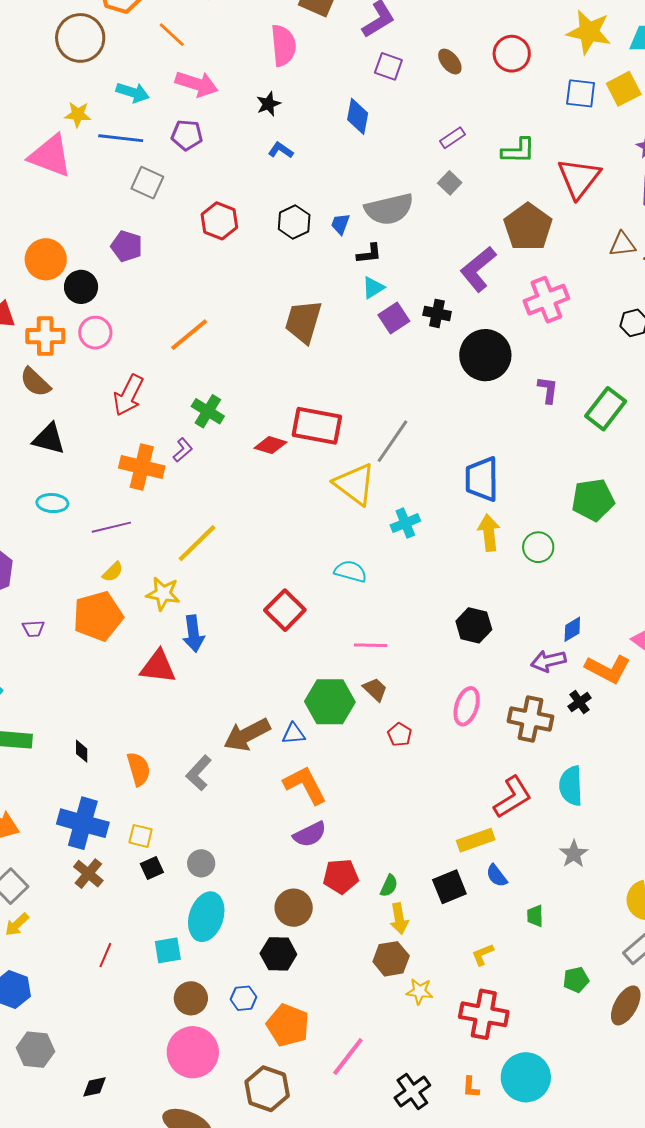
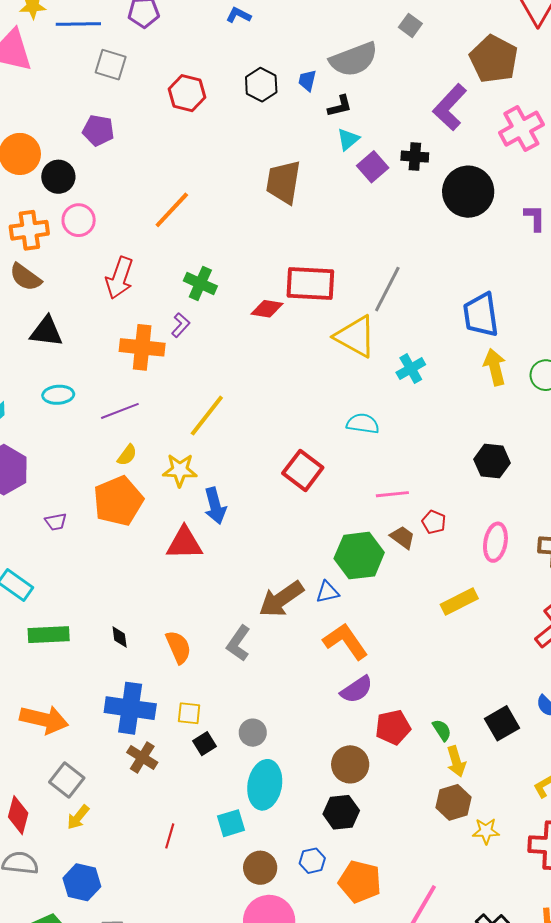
red pentagon: (400, 735) -> (434, 522), moved
yellow rectangle: (476, 840) -> (459, 601), moved
green semicircle: (389, 886) -> (442, 730), turned -50

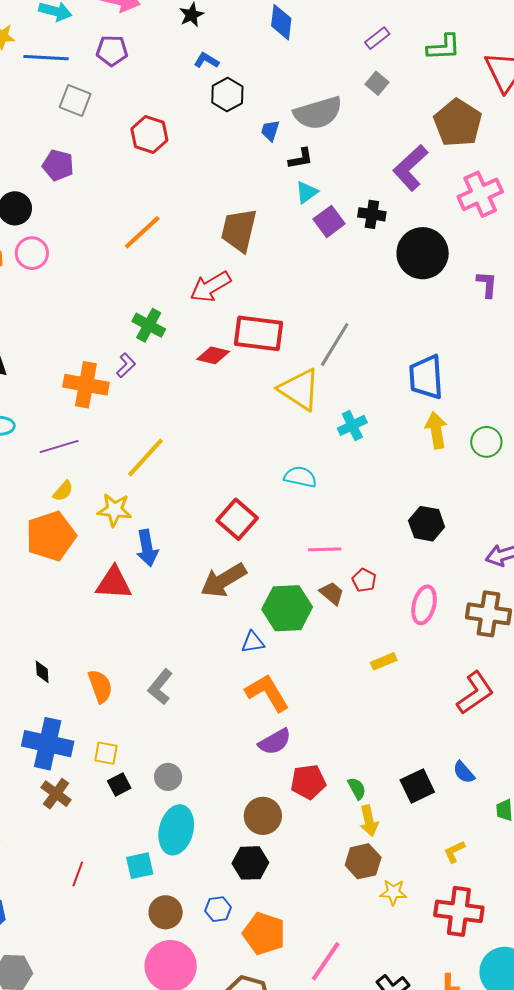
black hexagon: (261, 85) -> (227, 94), moved
orange line: (172, 210) -> (142, 232), moved
red arrow: (119, 278) -> (211, 287), moved, turned 36
brown arrow: (281, 599) -> (223, 580), moved
yellow rectangle: (459, 601) -> (384, 661), size x0.7

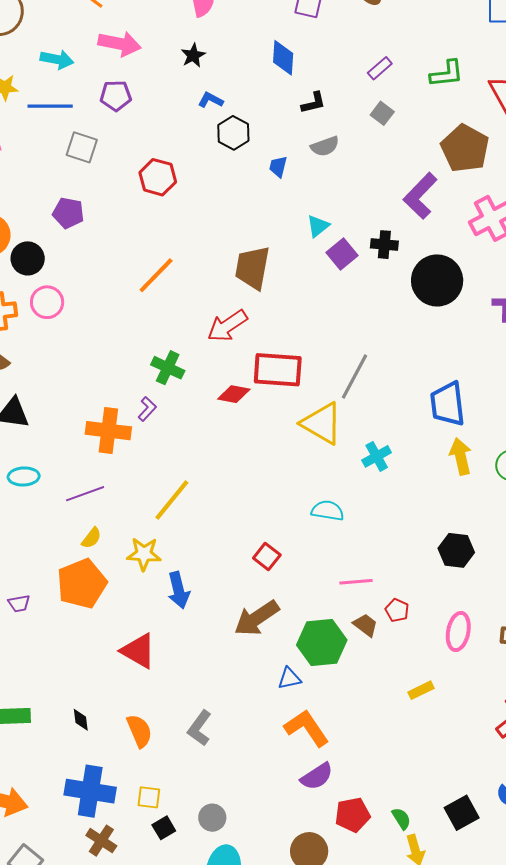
gray semicircle: (318, 113) -> (325, 146), size x0.6
black L-shape: (301, 159) -> (314, 103), moved
red square: (237, 519) -> (267, 556), size x0.7
red triangle: (114, 583) -> (138, 651), moved, turned 30

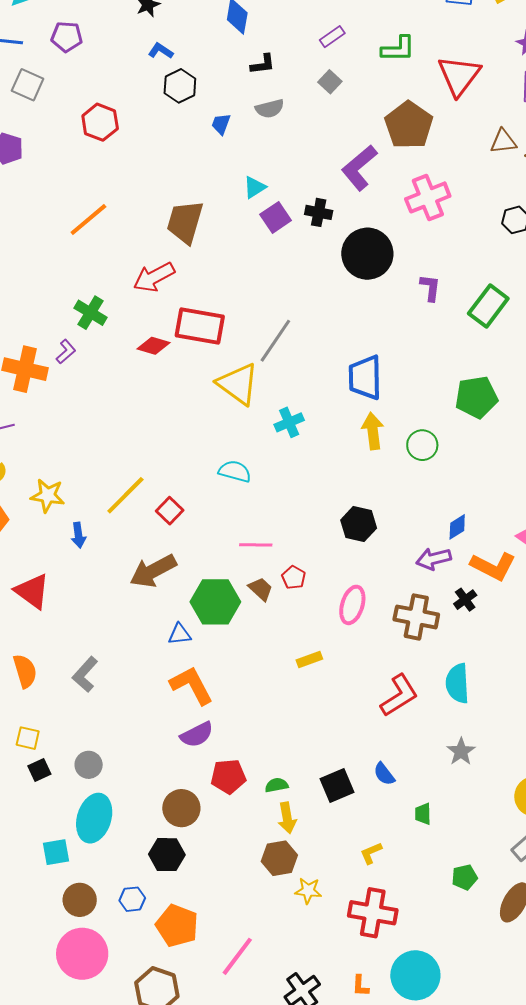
yellow line: (172, 500) -> (125, 495), moved
blue arrow: (179, 590) -> (78, 535), size x0.7
green semicircle: (401, 819) -> (277, 785), turned -75

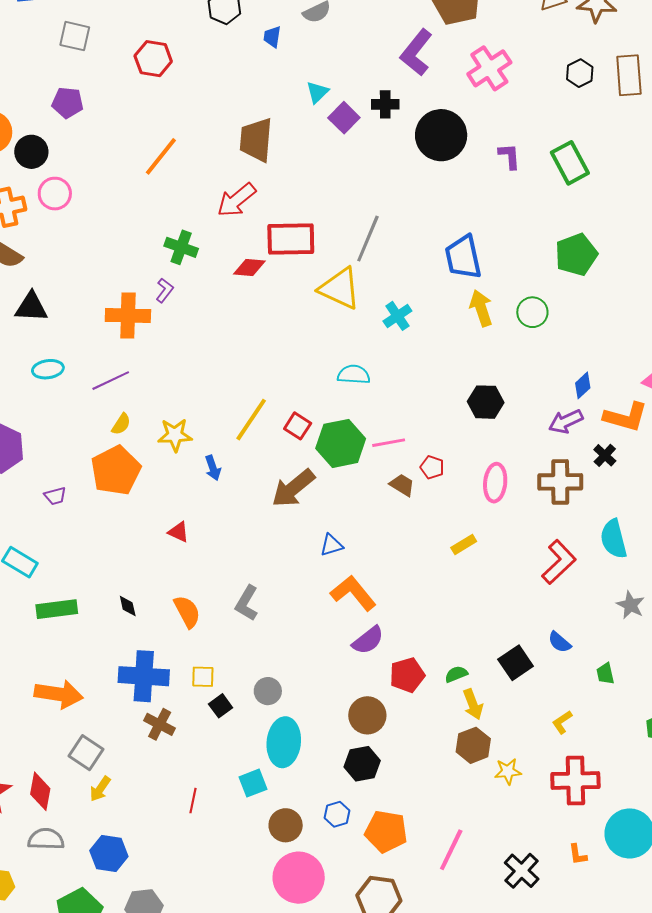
green rectangle: (488, 306) -> (570, 163), turned -54
red triangle: (32, 591) -> (178, 532), size x0.6
green hexagon: (215, 602) -> (341, 443), moved

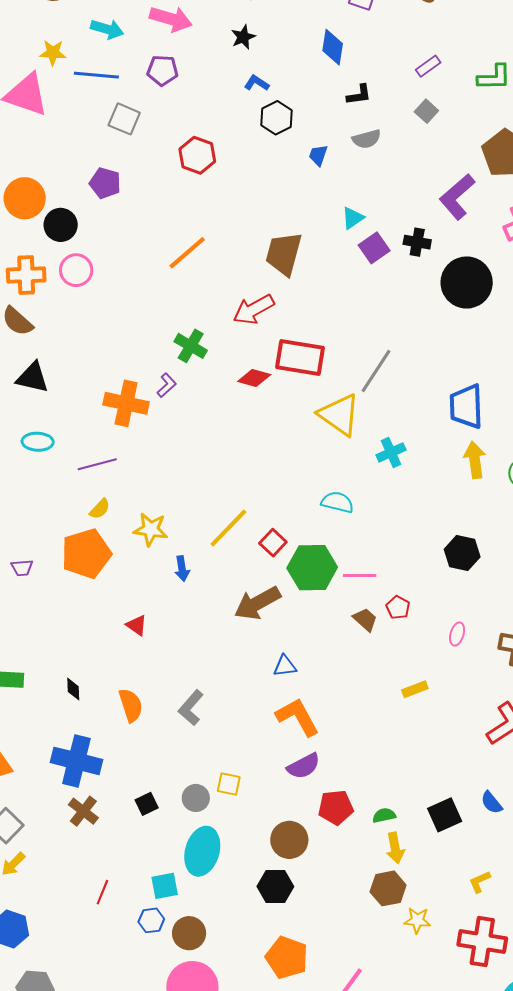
pink ellipse: (495, 483) -> (457, 634), size x0.6
yellow square: (203, 677) -> (229, 784), moved
blue hexagon: (337, 814) -> (151, 920), moved

